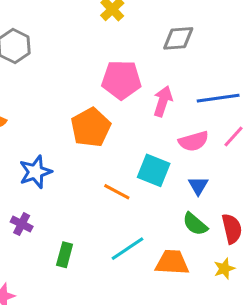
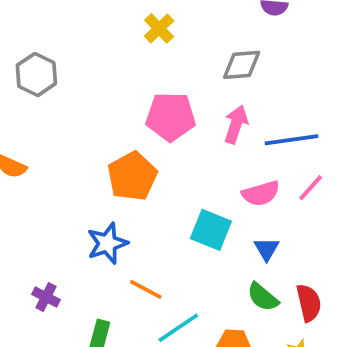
pink arrow: (163, 101) -> (236, 124), moved
blue star: (35, 172) -> (107, 243), moved
orange line: (117, 192) -> (146, 289), moved

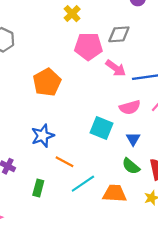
pink pentagon: (171, 117) -> (88, 46), moved
pink arrow: (236, 124) -> (116, 68), turned 108
orange pentagon: (132, 176) -> (47, 82), moved

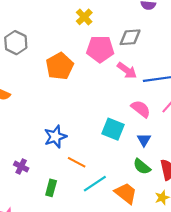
orange pentagon: (47, 82) -> (60, 66), moved
pink semicircle: (130, 107) -> (141, 109), turned -126
orange trapezoid: (115, 193) -> (126, 193), turned 35

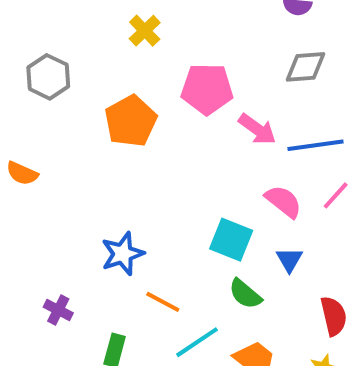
yellow cross: (84, 17) -> (145, 31), moved
gray diamond: (130, 37) -> (305, 67), moved
green semicircle: (142, 167) -> (245, 294), moved

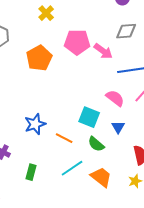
pink arrow: (257, 129) -> (103, 51), moved
orange line: (163, 302) -> (64, 138), moved

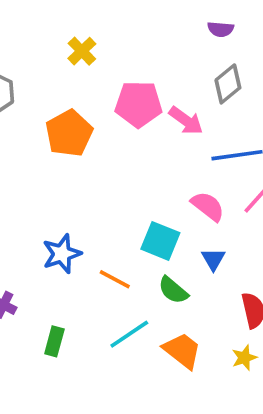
gray diamond: (126, 31) -> (228, 84), turned -35

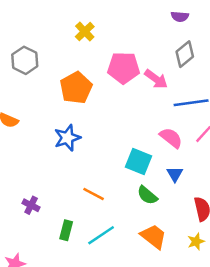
blue star: (62, 254) -> (67, 138), moved
orange line: (115, 279) -> (94, 194), moved
cyan line: (129, 334) -> (101, 235), moved

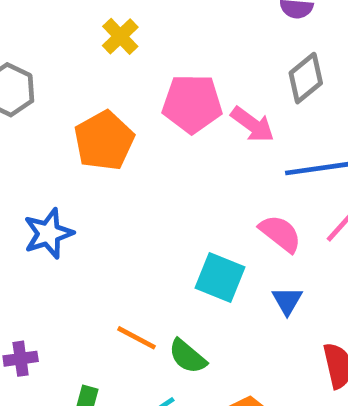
blue star: (67, 138) -> (48, 233), moved
green semicircle: (147, 195) -> (188, 356), moved
purple cross: (31, 205) -> (21, 359), turned -35

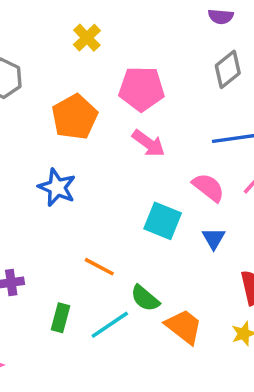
pink arrow: (252, 124) -> (149, 143), moved
blue star: (48, 233) -> (57, 187), moved, turned -30
green semicircle: (188, 356) -> (145, 298), moved

